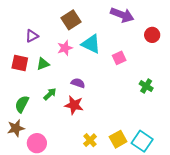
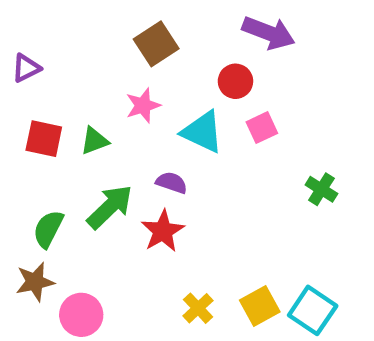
red circle: (152, 35) -> (235, 81), moved
purple triangle: (32, 36) -> (26, 68), moved
cyan triangle: (91, 44) -> (202, 132), moved
green arrow: (50, 94) -> (110, 207), size x1.6
red star: (74, 105) -> (163, 231), turned 30

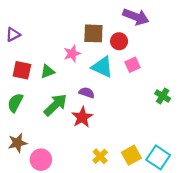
brown square: (156, 44) -> (93, 33), moved, turned 35
green semicircle: (48, 229) -> (15, 103), moved

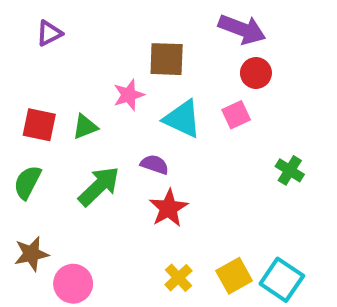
purple triangle: (13, 35) -> (49, 33), moved
red circle: (119, 41) -> (256, 73), moved
red star: (82, 117) -> (168, 208), moved

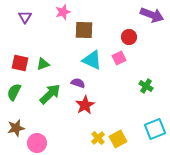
purple arrow: (242, 29) -> (152, 15), moved
purple triangle: (49, 33) -> (25, 17), turned -32
pink star: (129, 95) -> (63, 12), moved
yellow cross: (178, 278) -> (98, 138), moved
cyan square: (282, 280) -> (155, 129), moved, turned 35

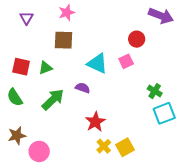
brown square: (84, 30) -> (63, 40), moved
green semicircle: (14, 92) -> (15, 97), turned -60
red star: (85, 105) -> (95, 122), moved
cyan square: (155, 129) -> (164, 113), moved

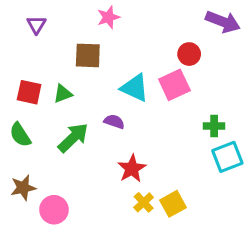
pink star: (67, 13) -> (108, 17), moved
pink square: (126, 61) -> (174, 85), size x1.5
green cross: (155, 91) -> (214, 126), turned -32

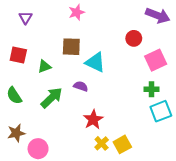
brown square: (88, 55) -> (71, 47), moved
pink square: (174, 85) -> (156, 60), moved
red square: (29, 92) -> (18, 55), moved

